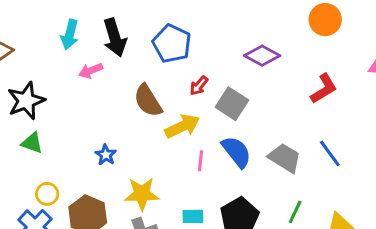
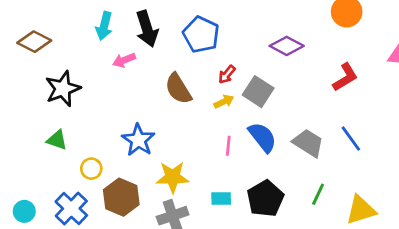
yellow arrow: (182, 126) -> (224, 102), moved, size x0.6
green triangle: (32, 143) -> (57, 140), moved
blue star: (106, 155) -> (138, 140), size x1.6
yellow circle: (47, 194) -> (91, 169), moved

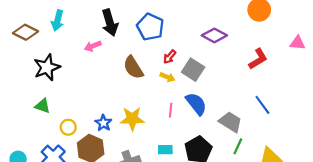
cyan arrow: (104, 26) -> (58, 21), moved
yellow arrow: (224, 102) -> (167, 77), turned 48
blue star: (138, 140) -> (103, 123), moved, size x0.7
gray trapezoid: (308, 143) -> (230, 122), moved
yellow star: (173, 177) -> (132, 119), moved

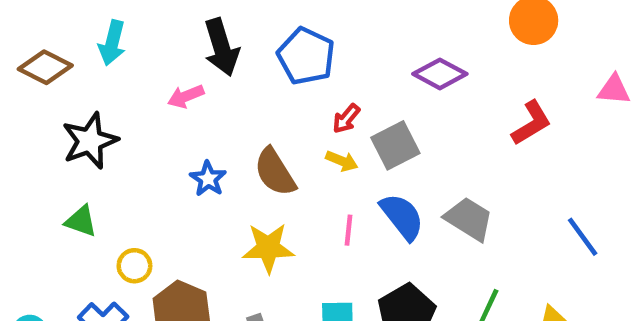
brown semicircle: (133, 67) -> (275, 172), moved
gray square: (193, 70) -> (395, 145), turned 30
blue line: (262, 105) -> (583, 237), moved
gray trapezoid: (230, 122) -> (469, 219), moved
blue star: (103, 123) -> (208, 179), moved

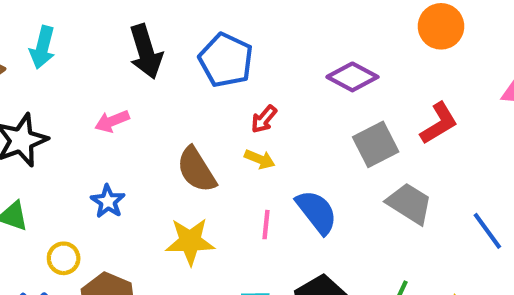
pink arrow: (186, 96) -> (112, 121), moved
gray square: (395, 145) -> (376, 144), moved
blue star: (208, 179) -> (108, 201), moved
gray trapezoid: (469, 219) -> (409, 203), moved

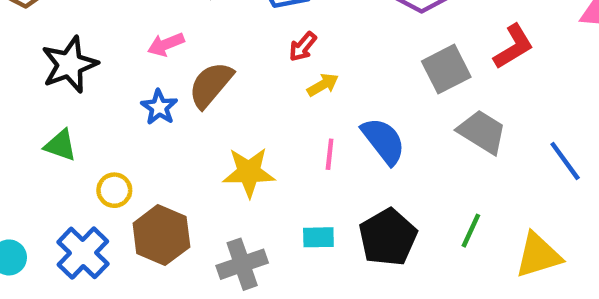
red arrow: (264, 119) -> (303, 47), moved
yellow arrow: (260, 159) -> (323, 85), turned -52
brown semicircle: (196, 170) -> (211, 85), moved, turned 72
blue star: (108, 201) -> (159, 107), moved

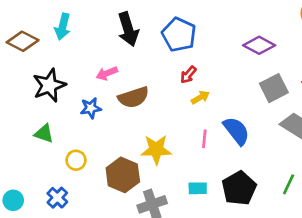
brown semicircle: (211, 85) -> (133, 97), turned -148
blue star: (159, 107) -> (91, 108), moved, turned 30
brown hexagon: (161, 235) -> (123, 175), moved
blue cross: (83, 253) -> (57, 198), size x0.7

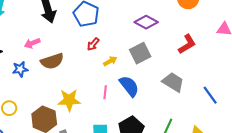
gray square: (274, 88) -> (140, 53), moved
yellow arrow: (200, 97) -> (110, 61), moved

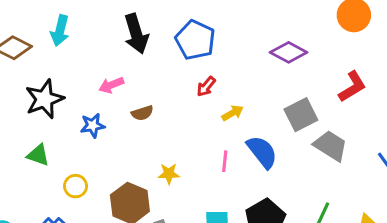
gray square: (140, 53) -> (301, 115), moved
brown semicircle: (52, 61) -> (142, 113), size x0.6
yellow star: (69, 100) -> (169, 174), size x0.6

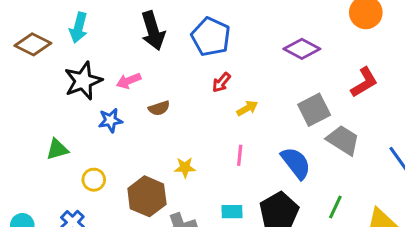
black star: (44, 99) -> (83, 81), moved
blue semicircle: (262, 152) -> (296, 163), moved
green triangle: (38, 155) -> (57, 149), turned -35

